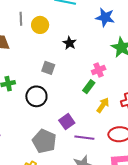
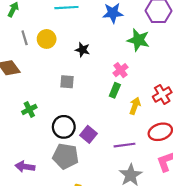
black circle: (36, 96) -> (64, 127), moved
purple square: (67, 122) -> (88, 134), moved
gray pentagon: (44, 141) -> (65, 156), moved

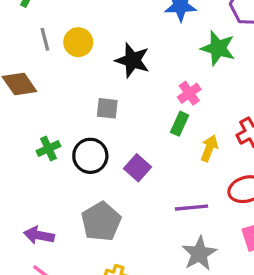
black star: (83, 50) -> (132, 60), size x1.5
black circle: (64, 127) -> (90, 156), moved
purple square: (88, 134) -> (138, 168), moved
gray pentagon: (65, 156) -> (101, 221), turned 30

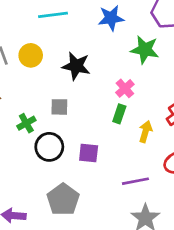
green cross: (48, 149) -> (26, 123), moved
purple square: (138, 168) -> (89, 153), turned -30

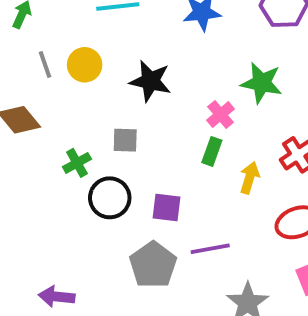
green star: (145, 50) -> (262, 83), moved
purple line: (135, 181) -> (210, 249), moved
gray pentagon: (63, 199) -> (153, 265), moved

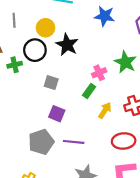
yellow circle: (85, 65) -> (46, 28), moved
gray square: (125, 140) -> (51, 83), moved
green cross: (77, 163) -> (15, 65), moved
black circle: (110, 198) -> (35, 50), moved

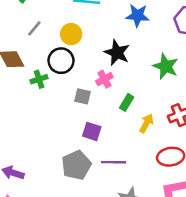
gray line: (14, 20) -> (34, 28), turned 48
black star: (67, 45) -> (117, 53), moved
pink cross: (99, 73) -> (104, 79), moved

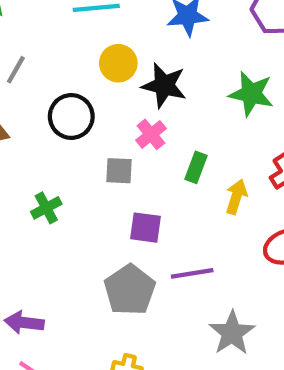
yellow circle: (71, 34) -> (118, 63), moved
green cross: (39, 79) -> (46, 208), moved

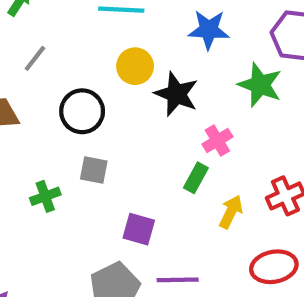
green star: (251, 94) -> (260, 85), moved
pink cross: (151, 134) -> (217, 141), moved
gray square: (119, 171) -> (94, 170), moved

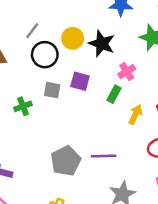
gray line: (35, 58) -> (32, 31), moved
yellow circle: (135, 66) -> (73, 38), moved
purple square: (139, 229) -> (80, 81), moved

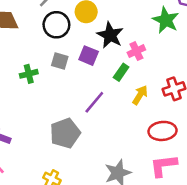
black star: (102, 44) -> (110, 35), moved
purple line: (104, 156) -> (94, 102), moved, turned -55

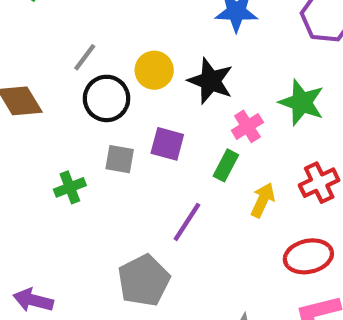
green star: (166, 20) -> (302, 102), moved
black star: (110, 35) -> (211, 81), moved

